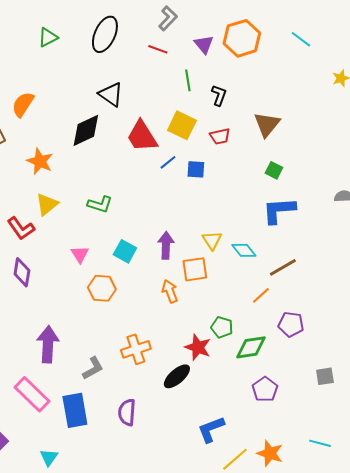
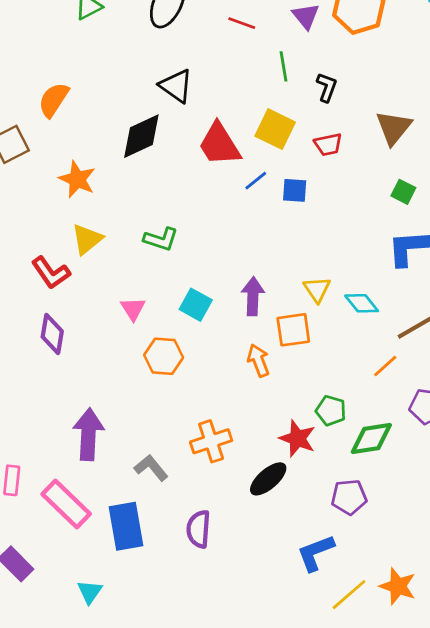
gray L-shape: (93, 368) -> (151, 468), turned -100
purple pentagon: (265, 389) -> (349, 497), moved, turned 30

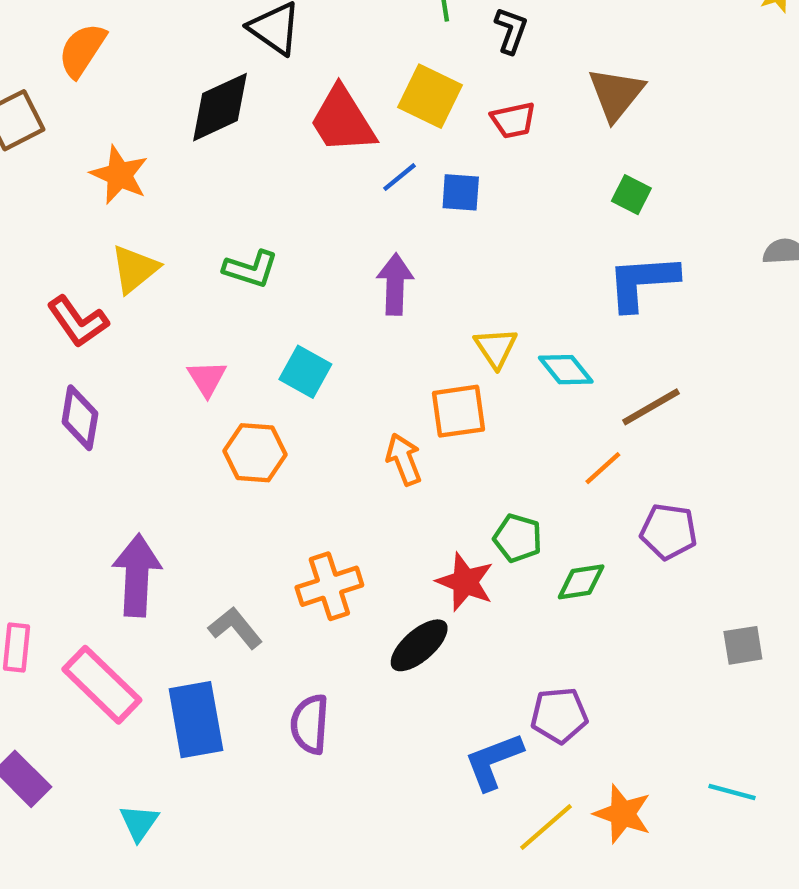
purple arrow: (253, 296) -> (395, 284), moved
green diamond: (371, 438) -> (581, 582), size x0.7
purple pentagon: (349, 497) -> (559, 715), moved

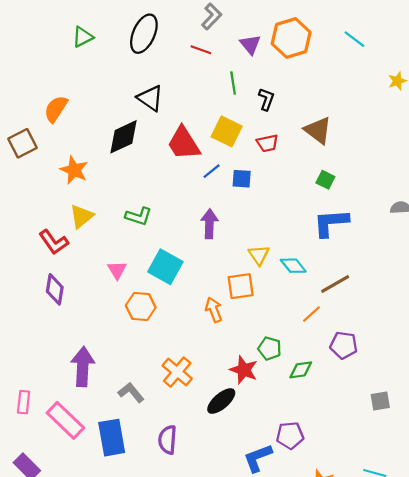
brown triangle: (616, 94) -> (318, 130), turned -32
cyan square: (305, 372) -> (165, 267), size x1.4
orange cross: (329, 586) -> (177, 372), turned -32

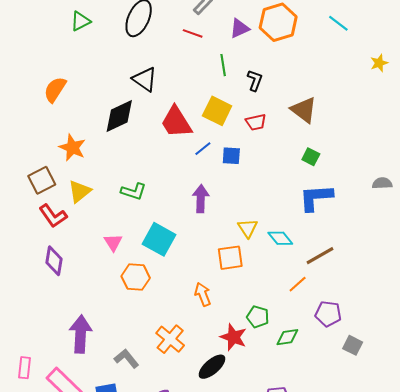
purple triangle: (250, 44) -> (239, 28), turned 45
brown square: (23, 143) -> (42, 180), moved
orange arrow: (214, 310) -> (203, 294), moved
gray square: (380, 401) -> (353, 345), moved, turned 36

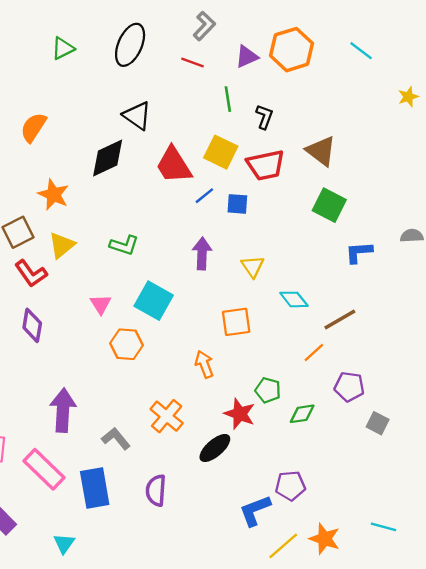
red trapezoid: (256, 122) -> (266, 165), size x1.6
green square: (311, 157) -> (329, 205), size x1.6
blue L-shape: (316, 198) -> (359, 252), moved, size x0.7
yellow triangle: (248, 228) -> (253, 266), moved

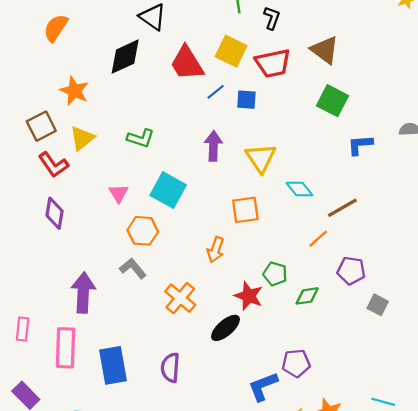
yellow triangle: (253, 266) -> (261, 158), size x1.4
orange arrow: (204, 364) -> (216, 250), turned -140
gray L-shape: (116, 439) -> (133, 268), moved
pink rectangle: (44, 469) -> (66, 348), turned 48

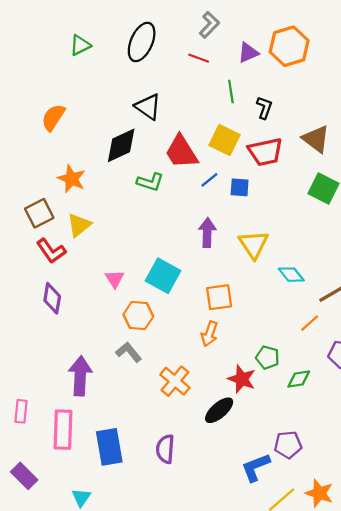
green L-shape: (141, 138) -> (150, 182), moved
orange square: (245, 210) -> (219, 297), moved

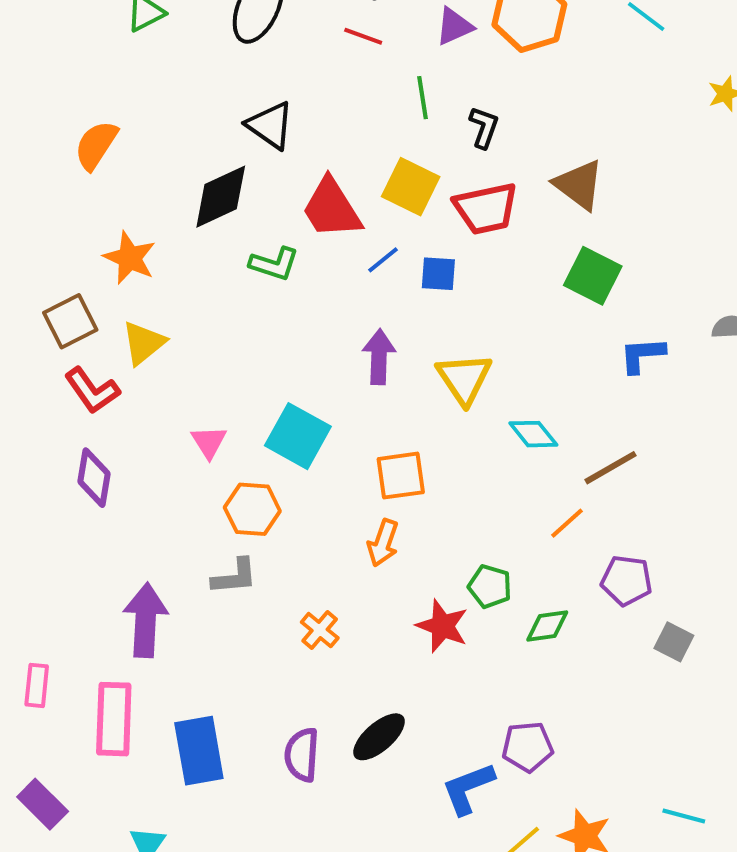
gray L-shape: (129, 352) -> (235, 577), turned 124
orange cross: (175, 381) -> (320, 630), size x0.7
black ellipse: (219, 410) -> (379, 737), moved

